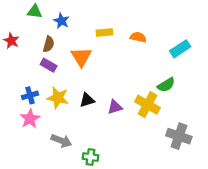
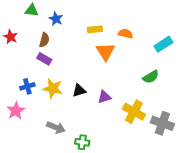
orange triangle: (81, 57) -> (105, 52), moved
yellow cross: (148, 105) -> (134, 112), moved
pink star: (30, 119) -> (16, 111), moved

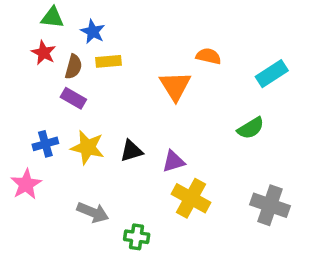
yellow rectangle: (95, 29) -> (109, 61), moved
red star: (11, 37) -> (44, 53), moved
yellow cross: (134, 112) -> (191, 198), moved

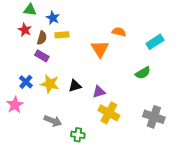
blue cross: (45, 144) -> (26, 82), turned -32

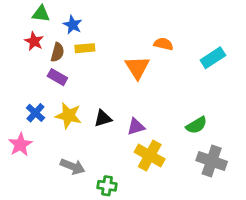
green semicircle: (143, 73) -> (196, 125), moved

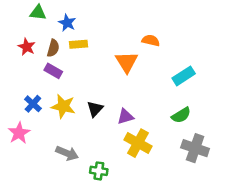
red star: (34, 41) -> (27, 47), moved
cyan rectangle: (213, 58) -> (184, 76), moved
black triangle: (103, 118) -> (95, 109), turned -30

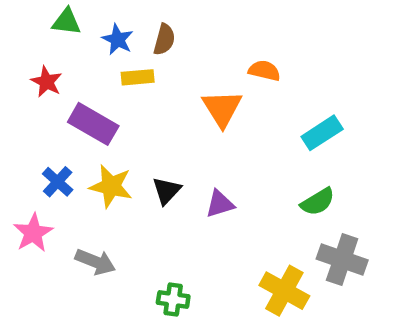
brown semicircle: (53, 48) -> (164, 39), moved
purple rectangle: (53, 71) -> (93, 124), size x1.5
yellow cross: (138, 143) -> (284, 291), moved
gray arrow: (67, 153) -> (95, 262), moved

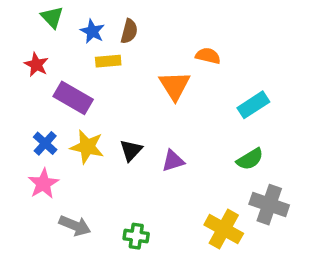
green triangle: (66, 22) -> (52, 17), turned 40
pink star: (33, 233) -> (43, 184), moved
gray arrow: (95, 262) -> (75, 226), moved

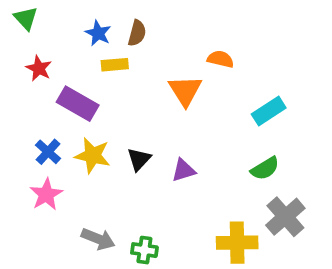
green triangle: (52, 17) -> (26, 18), moved
gray cross: (269, 205) -> (285, 217), turned 30
gray arrow: (75, 226) -> (98, 239), moved
yellow cross: (224, 229) -> (237, 243), turned -30

